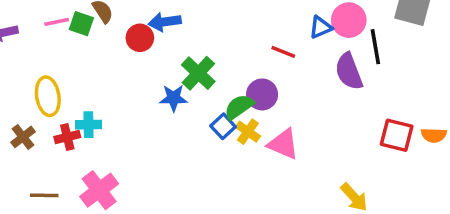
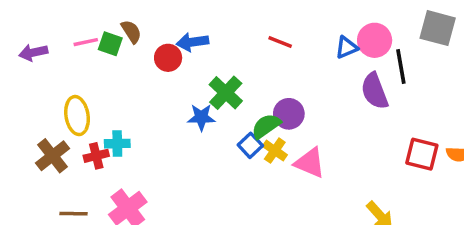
red line: (283, 52) -> (280, 42), moved
brown cross: (23, 137) -> (53, 156), size x1.4

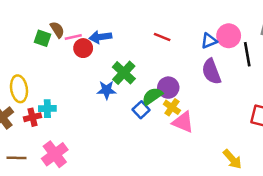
pink line: (86, 42) -> (73, 37), moved
purple semicircle: (375, 91) -> (211, 72), moved
yellow cross: (275, 151) -> (172, 107), moved

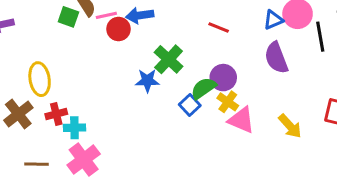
red line: (162, 37) -> (219, 27), moved
cyan cross: (47, 109) -> (74, 128), moved
yellow arrow: (232, 159) -> (290, 126), moved

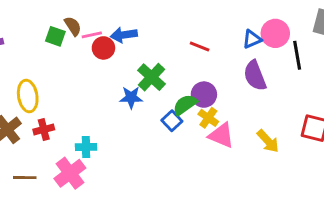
cyan cross: (74, 128) -> (86, 147), moved

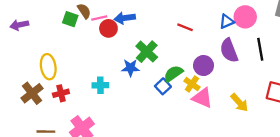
black line: (297, 55) -> (260, 49), moved
purple circle: (204, 95) -> (203, 65), moved
cyan cross: (86, 147) -> (100, 85), moved

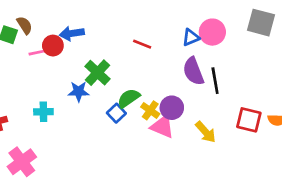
pink line: (99, 18) -> (38, 52), moved
black line: (260, 49) -> (215, 81), moved
purple circle: (203, 65) -> (172, 108), moved

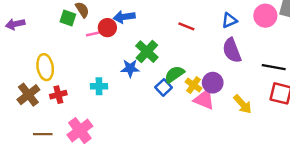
pink circle: (212, 32) -> (265, 16), moved
black line: (215, 81) -> (274, 67), moved, turned -70

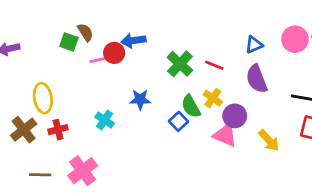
red line: (186, 26) -> (214, 65), moved
green cross: (147, 52) -> (180, 64), moved
green semicircle: (174, 74) -> (191, 106), turned -84
yellow cross: (194, 85) -> (213, 98), moved
cyan cross: (99, 86) -> (105, 120), turned 35

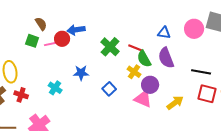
green square: (69, 42) -> (32, 41), moved
blue triangle: (254, 45) -> (164, 33), turned 32
green semicircle: (191, 106) -> (144, 59), moved
red cross: (58, 130) -> (21, 95), turned 32
yellow arrow: (269, 141) -> (175, 103), turned -84

